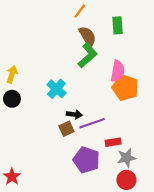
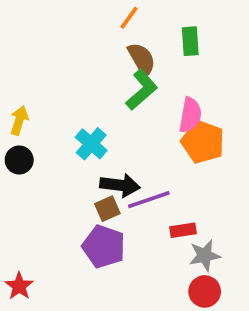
black arrow: (74, 114) -> (120, 185), size x1.5
purple pentagon: (86, 160) -> (104, 246), moved

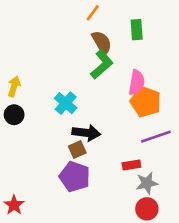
purple line: (149, 200) -> (156, 137), moved

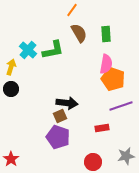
green rectangle: (137, 30) -> (106, 34), moved
green L-shape: (102, 64) -> (53, 50), moved, turned 30
cyan cross: (66, 103) -> (28, 50), moved
gray star: (147, 183) -> (126, 156), moved
red circle: (147, 209) -> (93, 162), moved

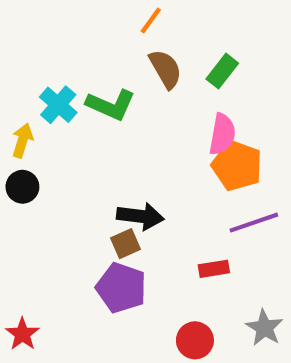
green rectangle: (106, 34) -> (222, 71), turned 42
green L-shape: (53, 50) -> (111, 105), turned 35
gray star: (126, 156) -> (264, 328), turned -30

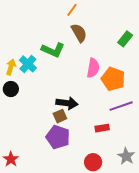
green rectangle: (222, 71) -> (125, 39), moved
cyan cross: (58, 105) -> (28, 64), moved
pink semicircle: (222, 134) -> (93, 68), moved

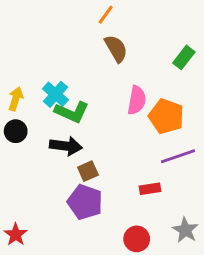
green L-shape: (53, 50) -> (72, 112), moved
cyan cross: (28, 64) -> (56, 94), moved
black arrow: (67, 103) -> (66, 146), moved

